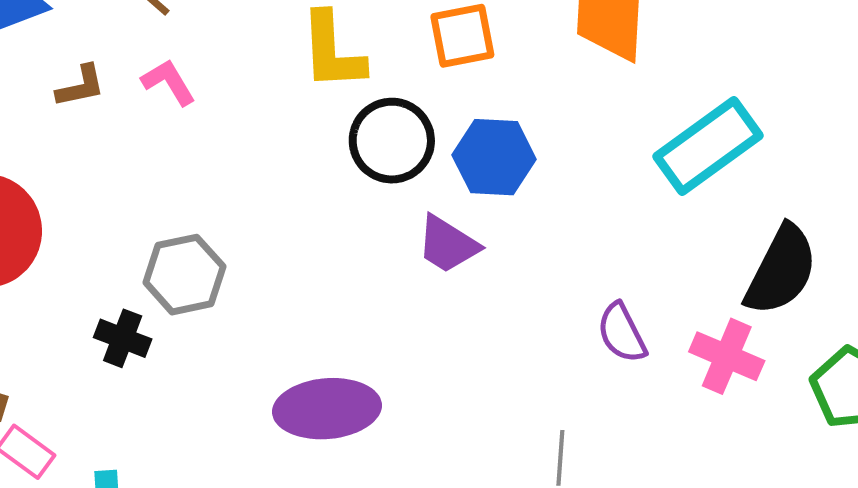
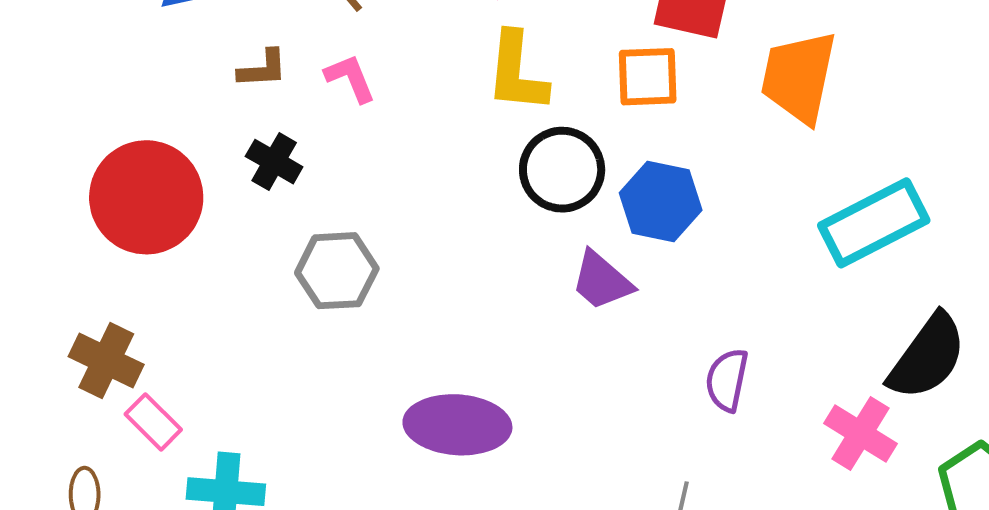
purple semicircle: (622, 333) -> (727, 380), moved, turned 30
black cross: (123, 338) -> (274, 162), moved

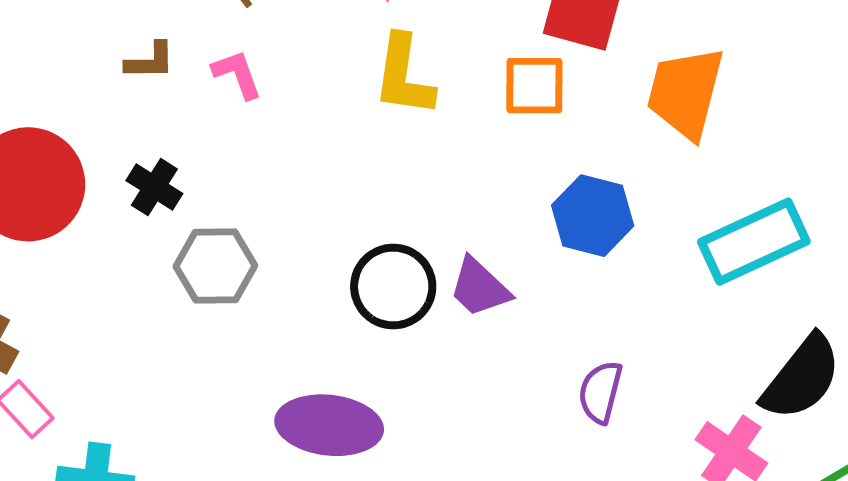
black cross: (274, 162) -> (154, 187), moved
black circle: (562, 170) -> (393, 287), moved
blue hexagon: (661, 201) -> (593, 216), moved

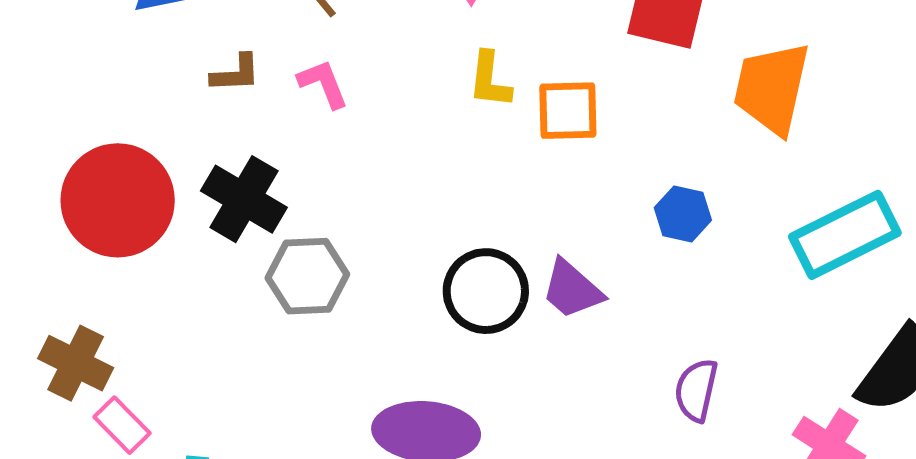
yellow L-shape: (404, 76) -> (490, 80), size x0.7
orange square: (534, 86) -> (568, 111), moved
black cross: (154, 187) -> (244, 199), size x1.5
blue hexagon: (593, 216) -> (683, 214), size x0.7

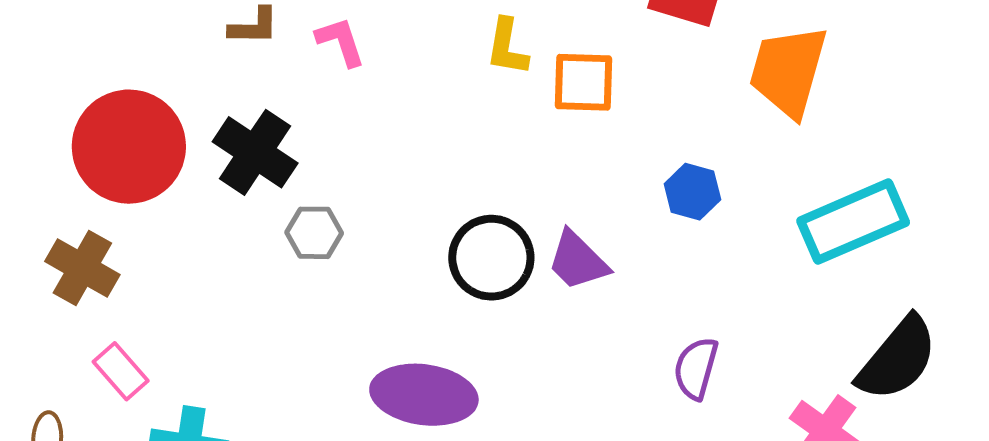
gray hexagon: (307, 276) -> (314, 233), size x0.7
brown cross: (76, 363) -> (82, 268), moved

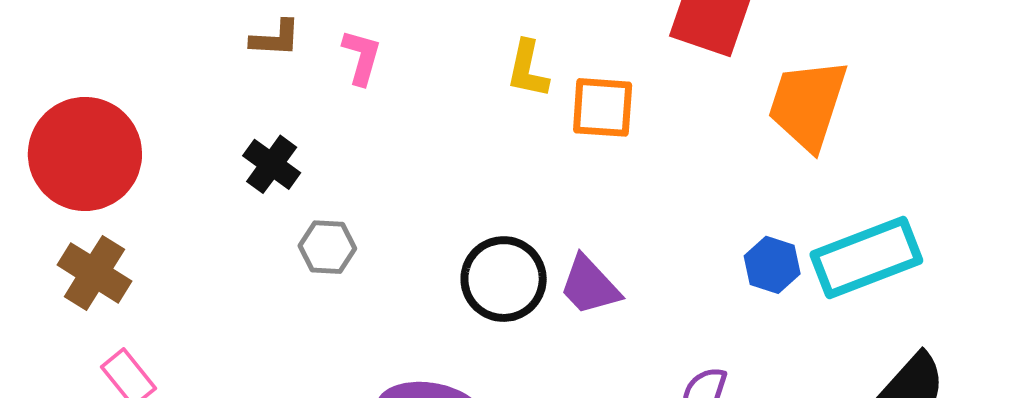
pink L-shape: (341, 42) -> (362, 57), turned 32
red circle: (129, 147) -> (85, 154), moved
black cross: (255, 152) -> (272, 164), size x0.7
blue hexagon: (692, 192) -> (772, 265), moved

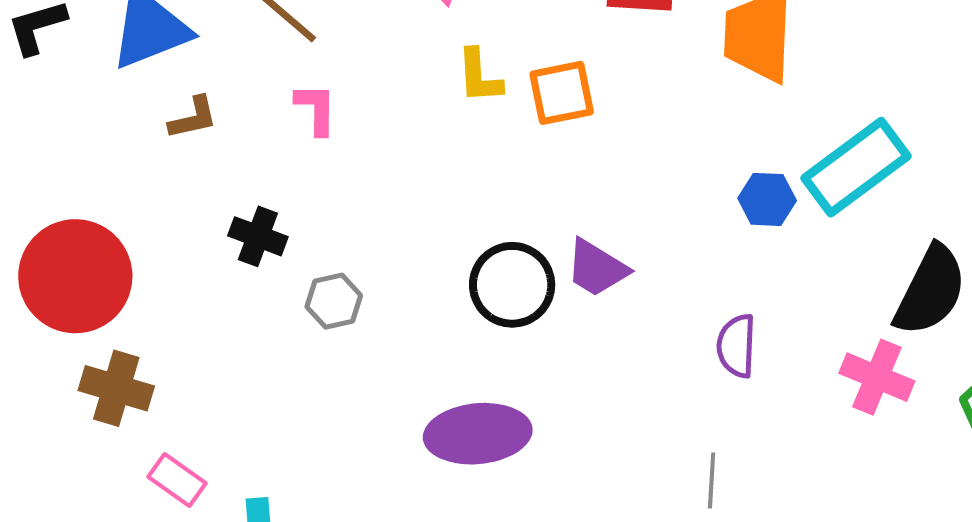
brown L-shape: (275, 38) -> (193, 118), moved

